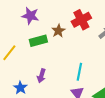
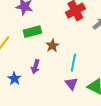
brown star: (58, 31) -> (52, 46), moved

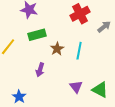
cyan line: (73, 63) -> (79, 51), moved
blue star: (14, 79) -> (19, 97), moved

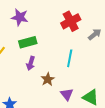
brown star: (57, 49) -> (48, 79), moved
purple arrow: (40, 70) -> (31, 63), moved

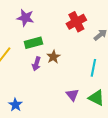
cyan line: (70, 58) -> (93, 68), moved
brown star: (48, 79) -> (53, 57), moved

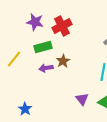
red cross: (76, 22) -> (62, 26), moved
purple arrow: (36, 64) -> (46, 68), turned 64

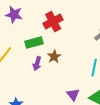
purple star: (35, 22) -> (14, 15), moved
purple arrow: (46, 68) -> (37, 64), turned -64

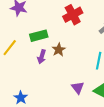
red cross: (53, 22) -> (73, 15), moved

